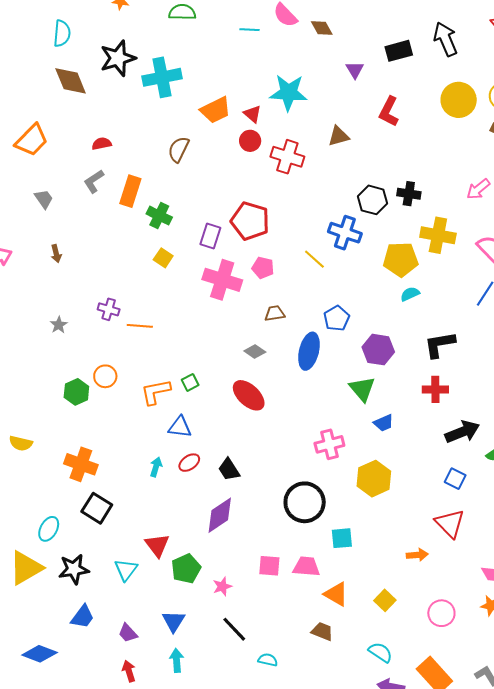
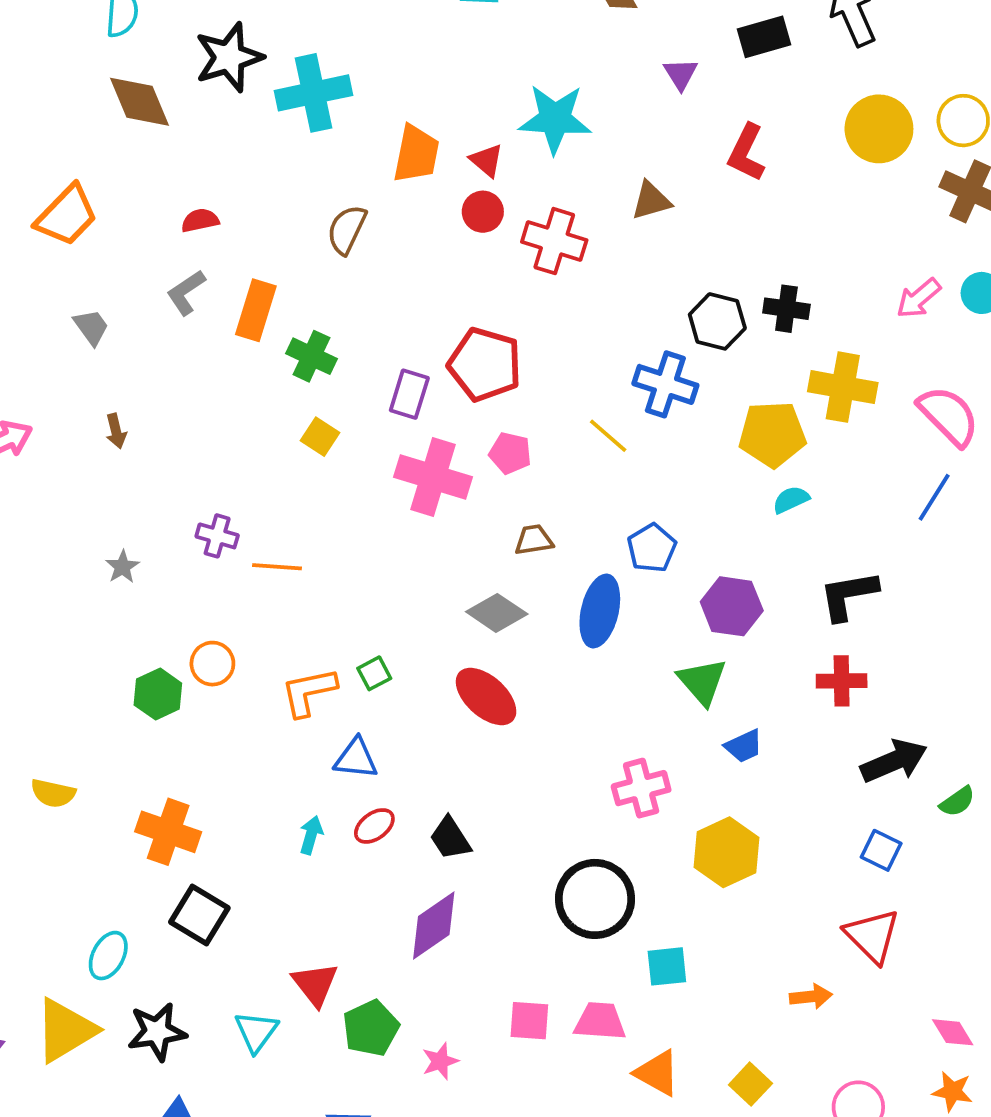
orange trapezoid: (216, 110) -> (416, 154), turned -52
gray diamond: (255, 352) -> (497, 613), size x1.4

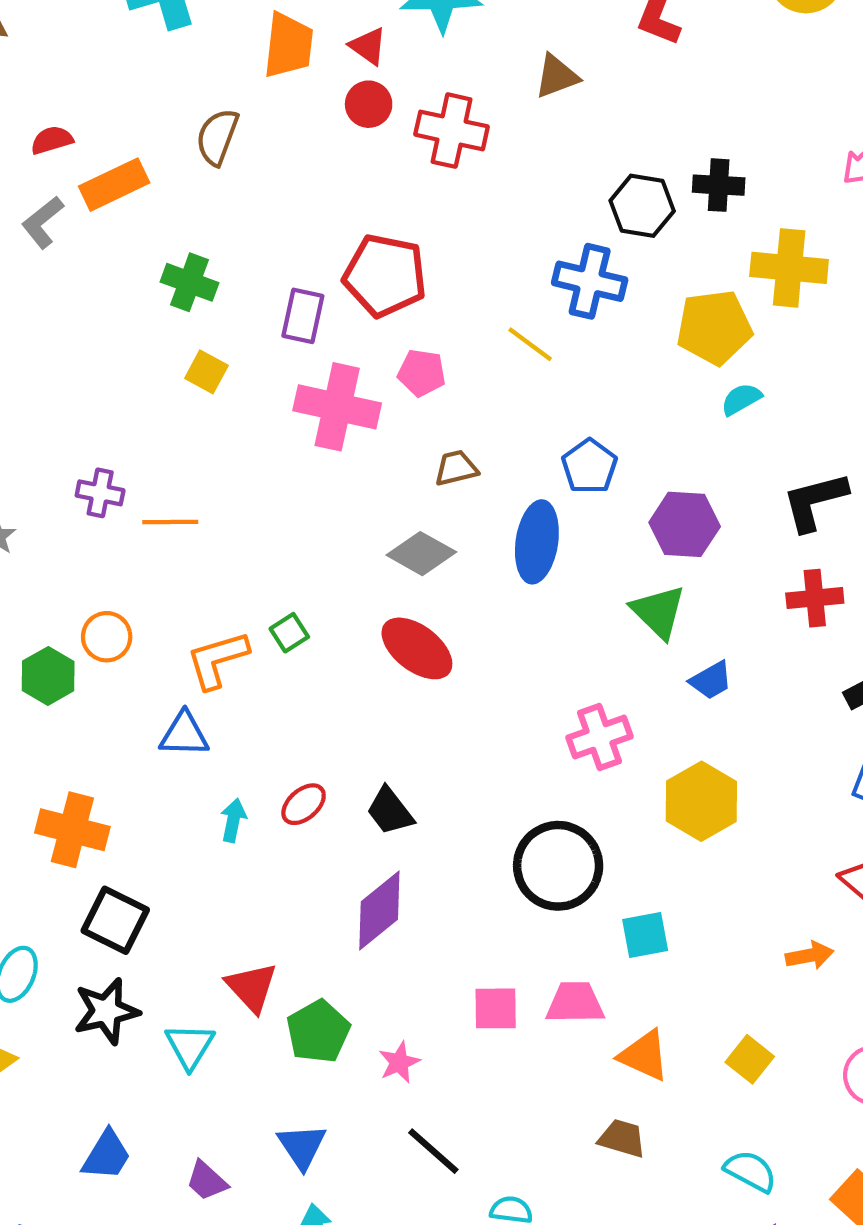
orange rectangle: (256, 310) -> (114, 185), moved, turned 52
blue triangle: (356, 759) -> (184, 734), moved
black star: (157, 1032) -> (106, 1011), moved

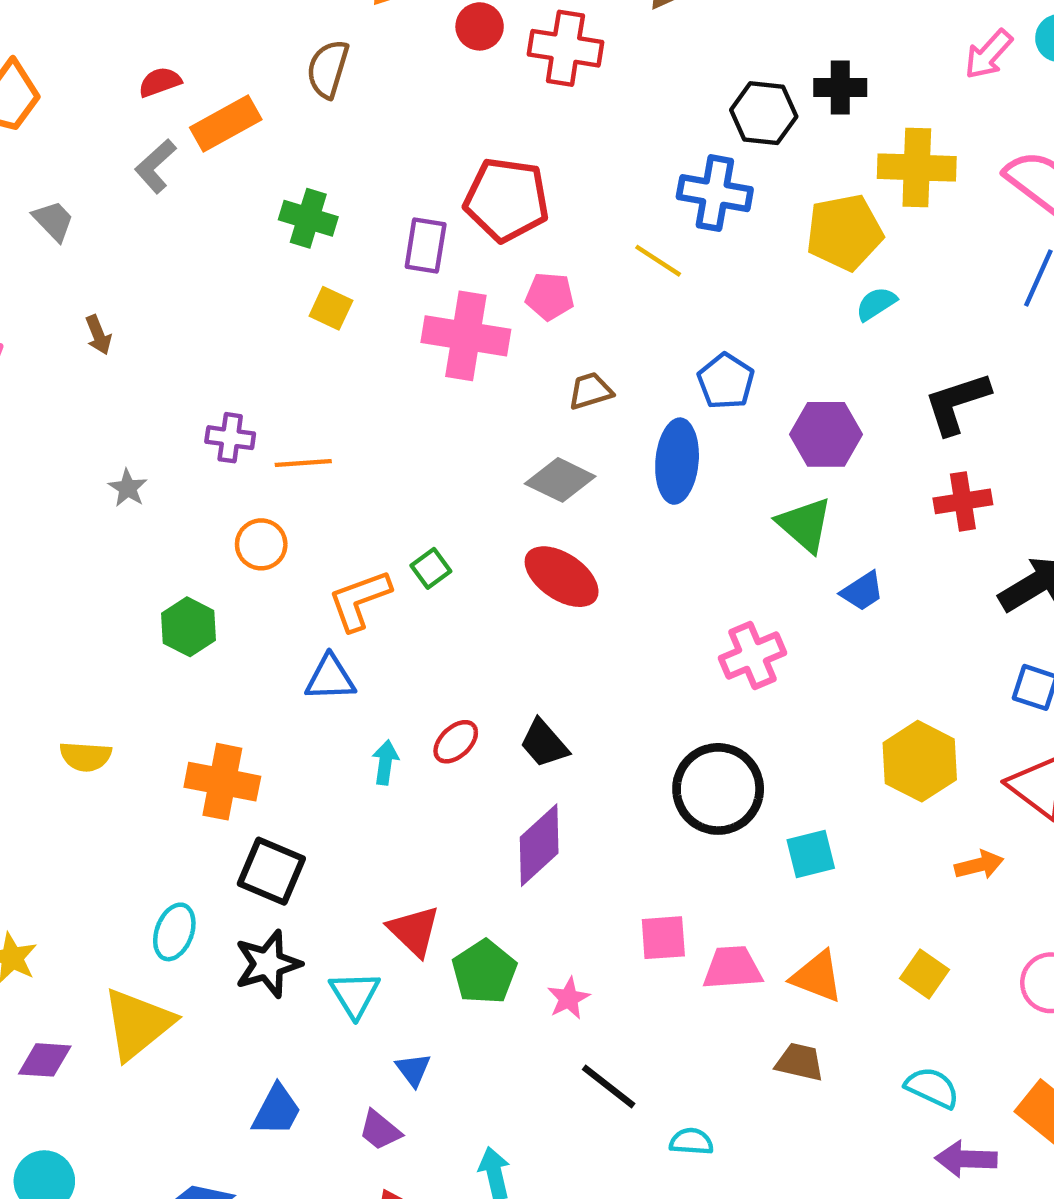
orange circle: (107, 637) -> (261, 544), moved
yellow hexagon: (701, 801) -> (920, 761), moved
pink trapezoid: (575, 1003) -> (732, 968), moved
blue triangle: (302, 1146) -> (413, 1070), moved, size x0.7

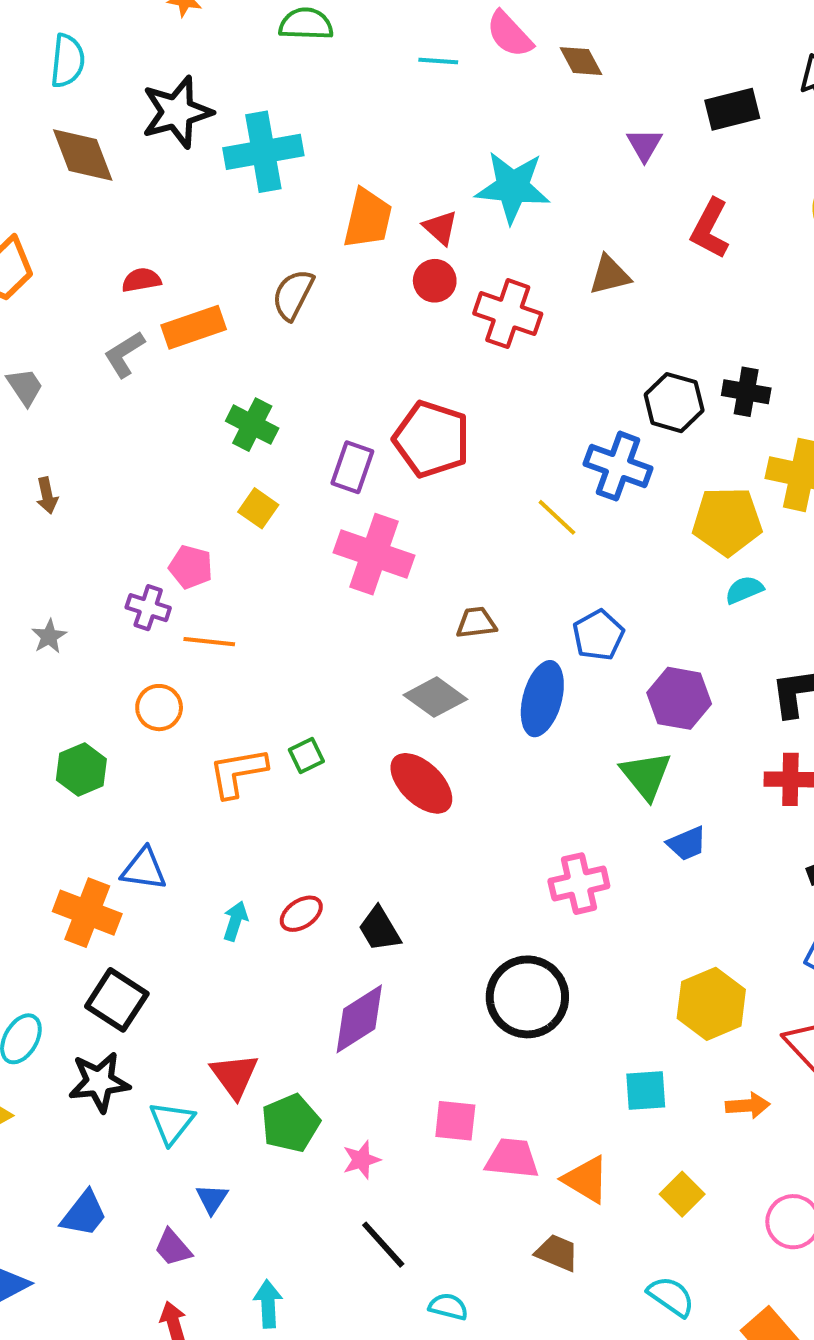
pink pentagon: (550, 296) -> (191, 567), moved
blue triangle: (330, 678) -> (144, 869), moved
cyan square: (811, 854) -> (646, 1090), moved

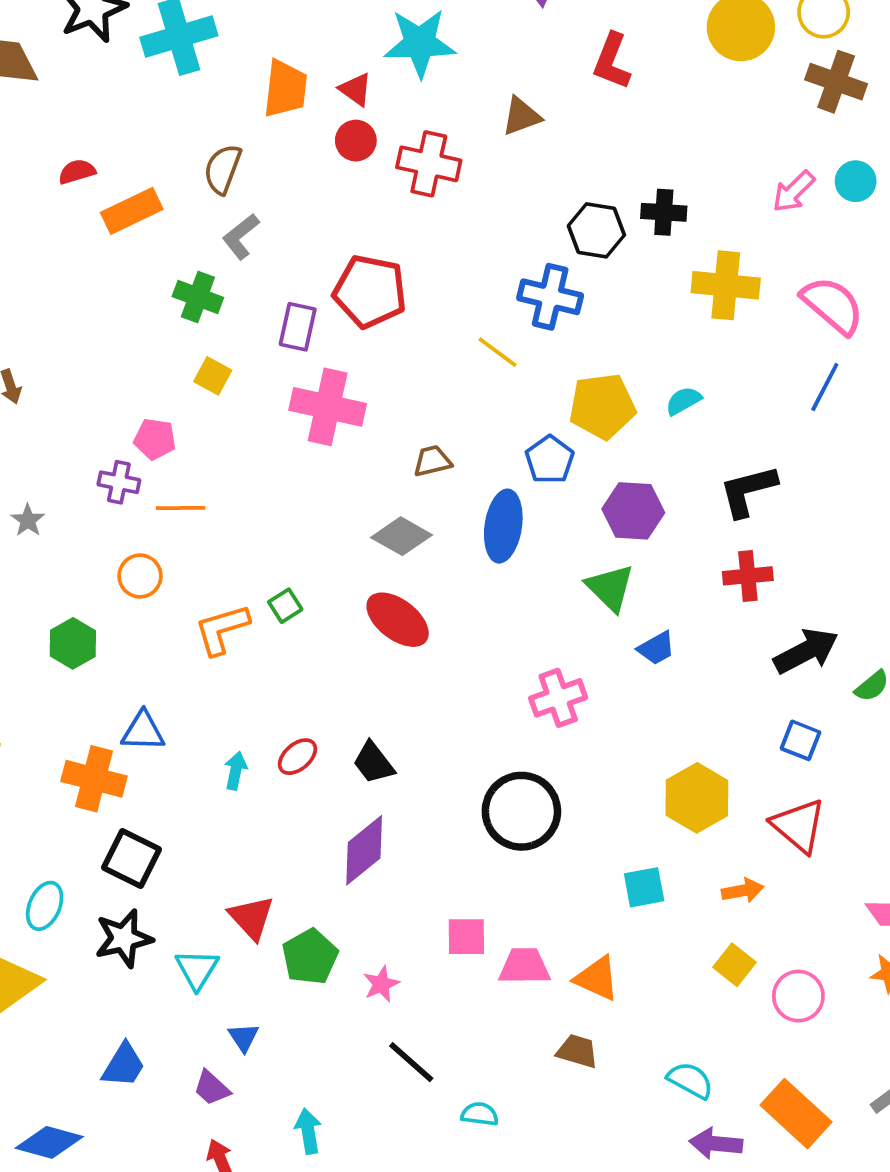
gray L-shape: (124, 354) -> (241, 236), moved
yellow pentagon: (727, 521) -> (602, 406), moved
yellow square: (682, 1194) -> (735, 965), moved

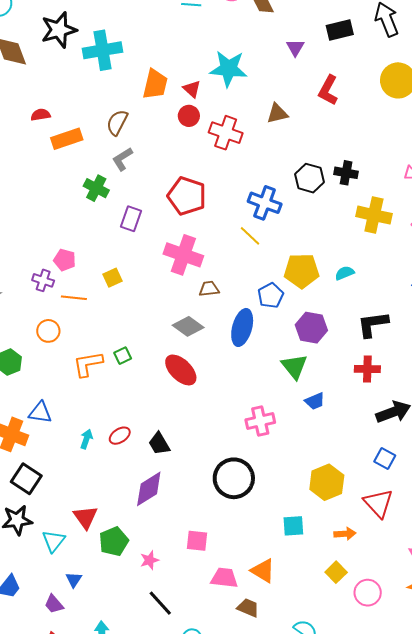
blue cross: (550, 297) -> (265, 203), moved
purple rectangle: (298, 327) -> (131, 219), moved
yellow square: (213, 376) -> (113, 278), moved, turned 30
pink cross: (328, 407) -> (183, 255), moved
pink trapezoid: (524, 966) -> (224, 578), moved

